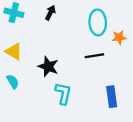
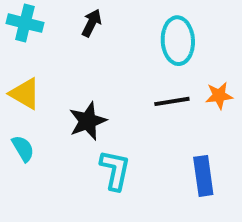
orange star: (119, 37) -> (219, 96), moved
black star: (48, 67) -> (88, 121), turned 30

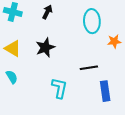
orange star: (219, 96) -> (114, 41), moved
black line: (172, 101) -> (89, 68), moved
black star: (88, 121) -> (45, 47), moved

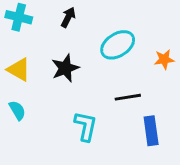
cyan ellipse: (92, 21) -> (118, 45), moved, turned 60

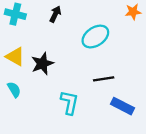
orange star: (164, 59) -> (133, 12), moved
black star: (65, 68) -> (42, 64), moved
blue rectangle: (151, 131) -> (122, 106), turned -55

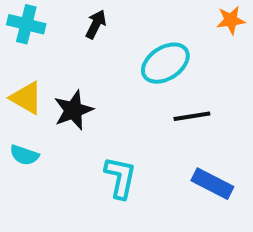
black line: (104, 79) -> (192, 116), moved
cyan semicircle: (14, 90) -> (24, 155), turned 140

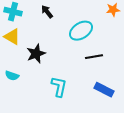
black arrow: (96, 24) -> (47, 12), turned -64
yellow triangle: (26, 98) -> (12, 37), moved

